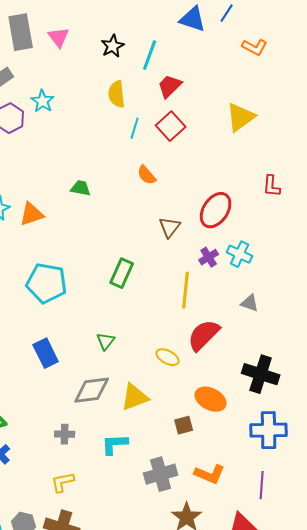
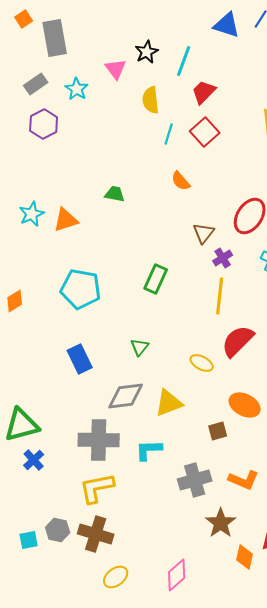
pink triangle: (59, 37) -> (116, 69), moved
cyan star: (43, 101) -> (77, 89), moved
purple cross: (209, 257) -> (223, 258), moved
gray cross: (65, 434) -> (99, 440), size x2.0
yellow L-shape: (63, 482) -> (97, 488), size x1.5

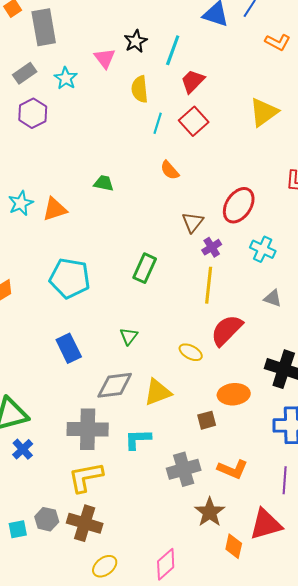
orange ellipse: (245, 405) -> (234, 394), turned -32

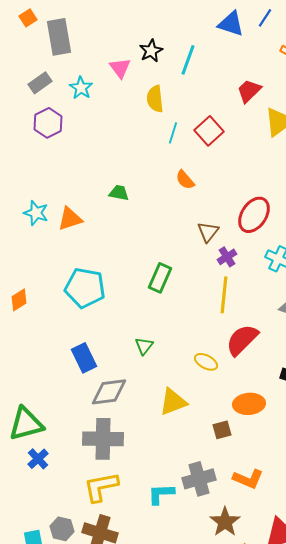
red trapezoid: (193, 81) -> (249, 91), moved
cyan star: (21, 203) -> (36, 213), turned -30
gray diamond: (115, 385) -> (109, 392), moved
cyan L-shape: (138, 439) -> (161, 494), moved

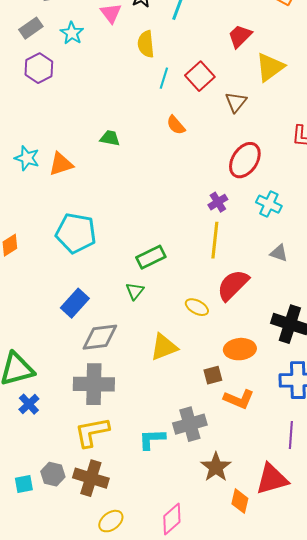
brown triangle: (208, 232) -> (236, 102), moved
green rectangle: (160, 278) -> (151, 257), moved, turned 40
blue rectangle: (84, 358) -> (75, 303), turned 68
orange L-shape: (248, 479) -> (239, 399), moved

